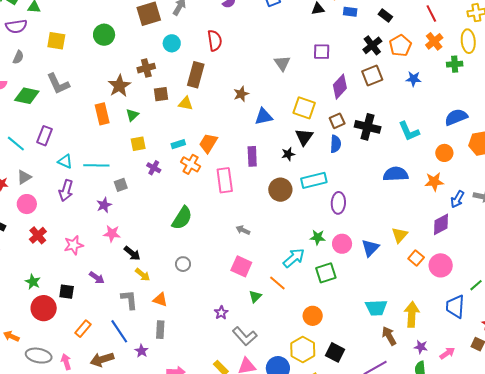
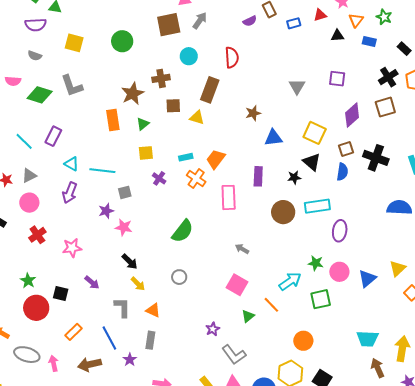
gray semicircle: (18, 57) -> (35, 56), turned 80
black triangle: (304, 137) -> (312, 162), turned -30
pink star: (112, 234) -> (124, 227), moved

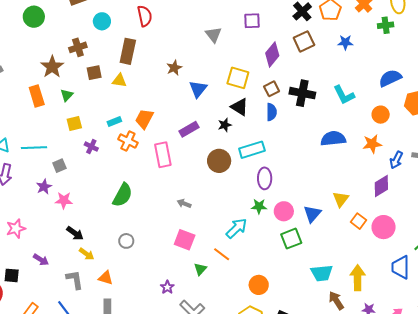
blue triangle: (273, 138) -> (198, 89), turned -36
purple rectangle: (258, 176) -> (189, 129), turned 66
purple ellipse: (340, 231) -> (265, 178), moved
green square: (321, 299) -> (291, 239), moved

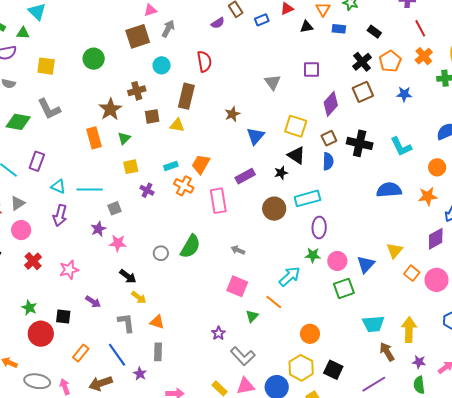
green semicircle: (123, 195) -> (190, 246), moved
gray circle: (126, 241) -> (161, 253), moved

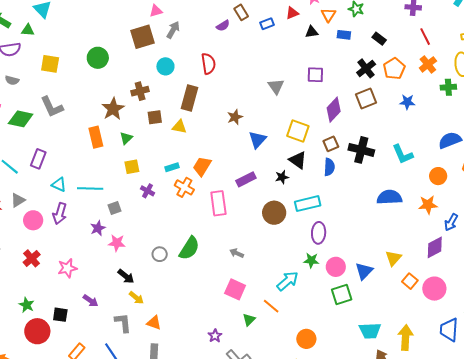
pink circle: (21, 230) -> (33, 220), moved

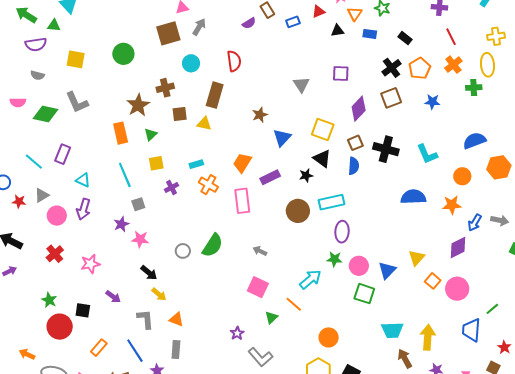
orange trapezoid: (202, 166) -> (242, 163), moved
cyan line: (90, 189) -> (125, 175), moved, turned 65
purple cross: (147, 191) -> (171, 187), turned 32
green square: (342, 295) -> (364, 294), turned 35

